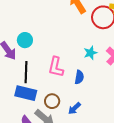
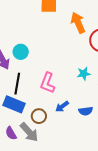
blue semicircle: (79, 77) -> (86, 111), moved, turned 64
blue arrow: (74, 108) -> (62, 107), moved

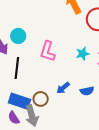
pink L-shape: (47, 83) -> (48, 51), moved
blue rectangle: (14, 104) -> (19, 101), moved
gray arrow: (29, 132) -> (32, 116), turned 30

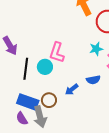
cyan circle: (18, 36) -> (45, 67), moved
cyan star: (83, 54) -> (96, 49), moved
blue semicircle: (87, 91) -> (93, 80), moved

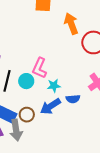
cyan star: (96, 49) -> (54, 86), moved
blue arrow: (72, 89) -> (50, 106), size x1.5

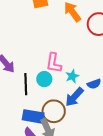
brown circle: (27, 115) -> (54, 111), size x1.5

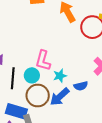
brown circle: (54, 111) -> (38, 96), moved

